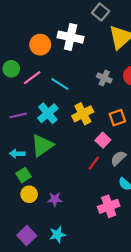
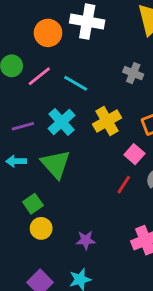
green triangle: (42, 145) -> (56, 164), turned -35
cyan arrow: (17, 154) -> (16, 161), moved
purple star: (55, 199) -> (86, 240), moved

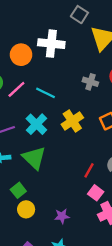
pink square: (134, 154) -> (96, 193), moved

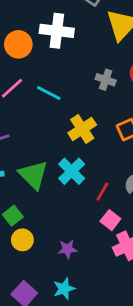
cyan cross: (36, 124) -> (72, 171), moved

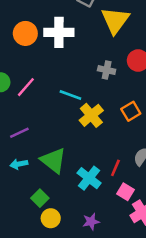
orange circle: (18, 44) -> (25, 33), moved
cyan line: (49, 93) -> (70, 95), moved
cyan cross: (72, 171) -> (89, 178), moved

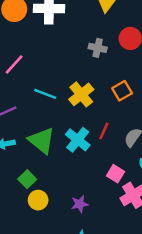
cyan line: (70, 95) -> (45, 94), moved
red line: (115, 168) -> (104, 131), moved
cyan cross: (89, 178) -> (78, 140), moved

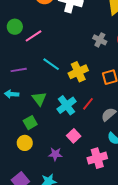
green triangle: (42, 141) -> (39, 99), size x0.7
pink square: (115, 174) -> (74, 136), moved
green square: (27, 179) -> (30, 123), moved

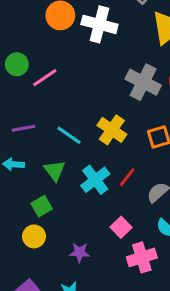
gray cross: (100, 40) -> (143, 82), size x1.6
cyan line: (51, 64) -> (69, 135), moved
yellow cross: (78, 72) -> (112, 130), turned -30
pink square: (74, 136) -> (121, 227), moved

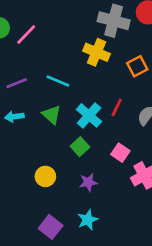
yellow cross: (112, 130) -> (97, 52), moved
green square: (42, 206) -> (80, 147), moved

